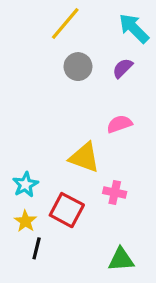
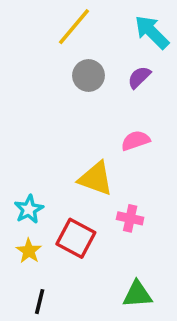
black line: (37, 248) -> (40, 302), moved

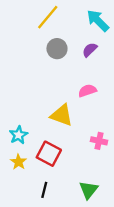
pink cross: (130, 218) -> (99, 141), moved
green triangle: (137, 294) -> (89, 190), turned -48
black line: (40, 302) -> (44, 190), moved

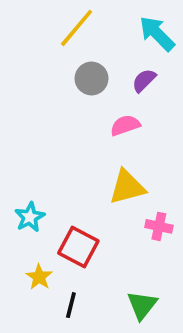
pink semicircle: (87, 91) -> (125, 125), moved
yellow triangle: (62, 115) -> (127, 187), moved, turned -35
yellow star: (18, 162) -> (39, 277), moved

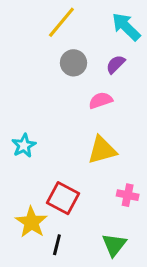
cyan star: (30, 217) -> (24, 146), moved
pink cross: (159, 226) -> (128, 195), moved
yellow star: (39, 277) -> (31, 222), size x1.5

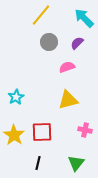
red square: (63, 198) -> (42, 132), turned -30
yellow star: (31, 222) -> (14, 135), moved

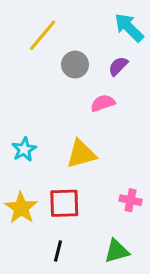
yellow line: (41, 15) -> (43, 35), moved
yellow triangle: (68, 100) -> (81, 154), moved
green triangle: (76, 163) -> (117, 251), turned 36

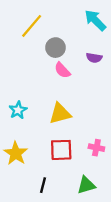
purple semicircle: (118, 66) -> (94, 58), moved, turned -126
pink semicircle: (103, 103) -> (62, 70), moved, turned -114
red square: (64, 203) -> (61, 150), moved

